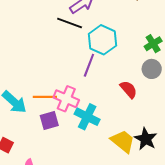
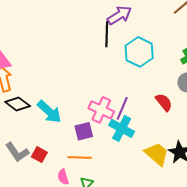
black line: (70, 23) -> (107, 34), turned 70
purple line: (89, 65) -> (122, 108), moved
orange line: (45, 97) -> (80, 158), moved

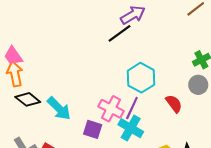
black line: (107, 34) -> (120, 33), turned 50
cyan hexagon: (139, 52) -> (141, 78), moved
purple square: (84, 131) -> (93, 129), turned 30

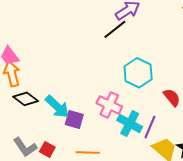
purple line: (132, 108) -> (150, 127), moved
purple square: (93, 129) -> (74, 119), moved

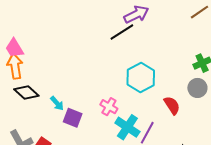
pink cross: (109, 105) -> (109, 107), size x0.7
cyan arrow: (57, 107) -> (57, 103), size x0.6

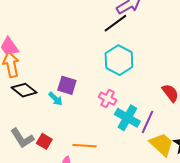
cyan hexagon: (141, 78) -> (119, 60), moved
purple square: (73, 118) -> (67, 85), moved

